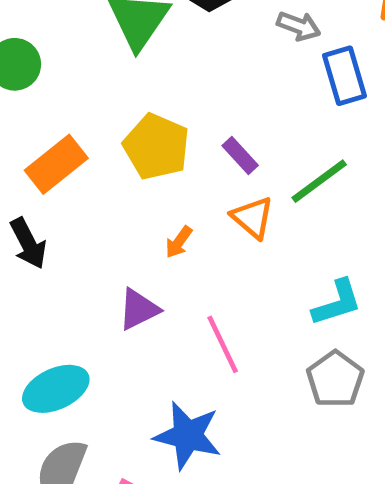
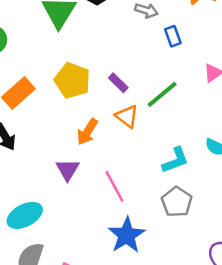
blue rectangle: (345, 76) -> (173, 36), size x0.7
orange arrow: (179, 242) -> (87, 132), size x1.5
purple triangle: (139, 309) -> (68, 170), turned -30
blue star: (188, 435) -> (127, 235), moved, turned 30

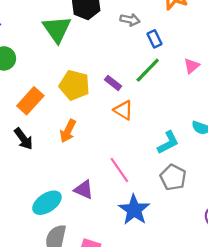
green line: (162, 94) -> (148, 70), moved
orange arrow: (87, 132) -> (68, 131), moved
purple triangle: (68, 170) -> (84, 190), moved, turned -30

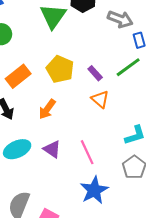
gray arrow: (130, 20) -> (120, 19), size x1.4
purple triangle: (84, 190) -> (52, 149), moved
cyan ellipse: (47, 203) -> (17, 149), moved

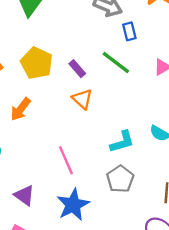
green line: (128, 67) -> (116, 63), turned 72
purple triangle: (52, 149) -> (24, 195), moved

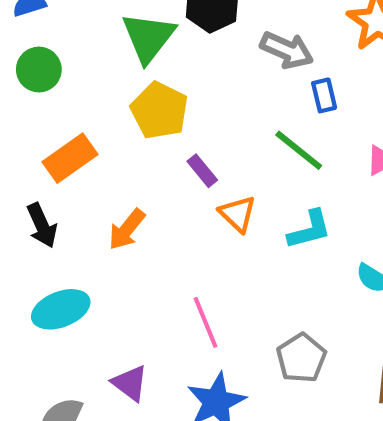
yellow pentagon: (37, 63) -> (159, 110), moved
purple rectangle: (77, 69) -> (202, 171), moved
cyan L-shape: (122, 142) -> (309, 230), moved

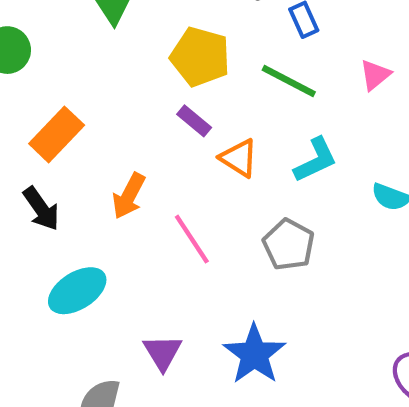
yellow pentagon: (159, 110) -> (200, 57), moved
pink line: (205, 322) -> (192, 239), moved
gray pentagon: (301, 358) -> (289, 245), moved
purple triangle: (130, 383) -> (163, 352), turned 33

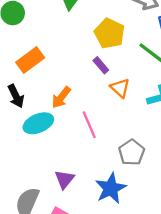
gray pentagon: (289, 245) -> (132, 152), moved
cyan ellipse: (77, 291) -> (38, 123), moved

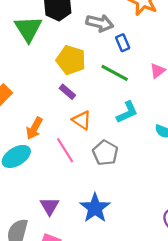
orange triangle: (120, 88) -> (82, 120), moved
gray pentagon: (132, 152) -> (105, 153), moved

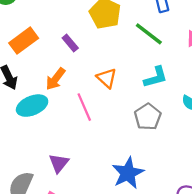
purple rectangle: (67, 92) -> (70, 43), moved
gray pentagon: (105, 153) -> (148, 117), moved
blue star: (95, 208) -> (128, 173), moved

